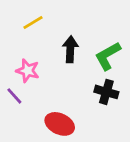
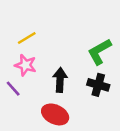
yellow line: (33, 23) -> (27, 38), moved
black arrow: (70, 49) -> (60, 80), moved

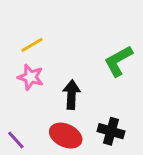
black cross: (98, 85) -> (111, 131), moved
purple line: (13, 89) -> (16, 140), moved

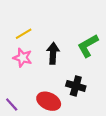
black arrow: (72, 95) -> (53, 53), moved
black cross: (111, 131) -> (76, 86), moved

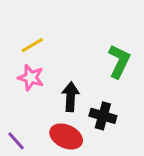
green L-shape: (88, 46) -> (119, 61), turned 145
black arrow: (53, 53) -> (71, 97), moved

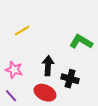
green L-shape: (119, 61) -> (81, 42), turned -85
pink star: (31, 78) -> (14, 70), moved

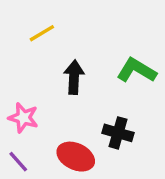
yellow line: (22, 31) -> (42, 33), moved
black arrow: (48, 66) -> (74, 77), moved

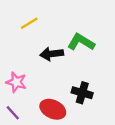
green L-shape: (137, 70) -> (81, 42), moved
black arrow: (74, 77) -> (52, 54), turned -100

